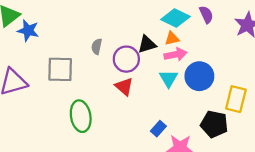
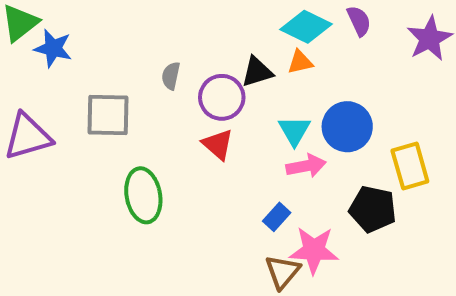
pink arrow: (175, 55) -> (306, 166), moved
yellow rectangle: (236, 99) -> (410, 166), turned -30

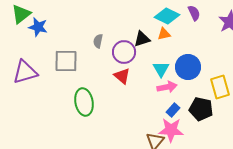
blue rectangle: (277, 217) -> (173, 110), moved

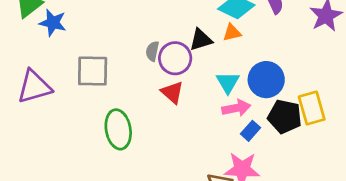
gray semicircle: (98, 41) -> (152, 51), moved
black pentagon: (201, 109) -> (285, 117), moved
blue rectangle: (173, 110) -> (251, 131), moved

